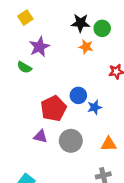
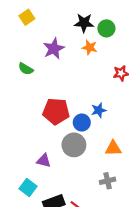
purple star: (39, 47) -> (54, 49), moved
blue circle: (78, 95) -> (82, 123), moved
red pentagon: (54, 108) -> (56, 111), turned 30
purple triangle: (41, 136) -> (44, 161), moved

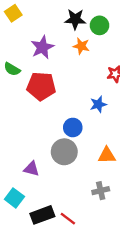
blue star: (99, 110) -> (98, 104), moved
red pentagon: (56, 111) -> (41, 86), moved

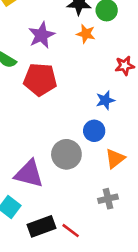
blue circle: (73, 127) -> (94, 131), moved
orange triangle: (107, 155) -> (115, 158), turned -36
purple triangle: (31, 169) -> (29, 174), size x1.6

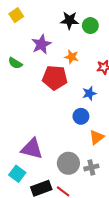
orange star: (86, 34) -> (72, 57), moved
red pentagon: (40, 80) -> (55, 78), moved
gray circle: (66, 154) -> (68, 163), moved

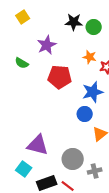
orange star: (72, 57) -> (90, 57), moved
blue star: (89, 93) -> (93, 92), size x1.5
gray cross: (91, 167) -> (95, 171), moved

